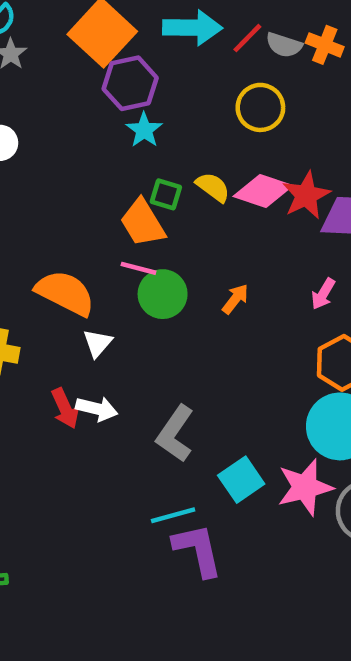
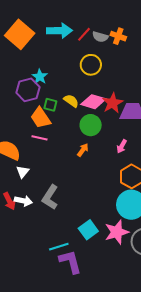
purple hexagon: (130, 83) -> (28, 90), moved
green circle: (163, 294) -> (91, 125), moved
gray L-shape: (175, 434) -> (50, 197), moved

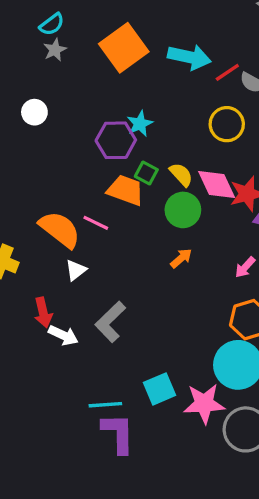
pink diamond: (93, 102) -> (217, 185), turned 35
orange trapezoid: (41, 118) -> (125, 190), turned 130
green circle: (91, 125) -> (183, 210), moved
pink line: (40, 138) -> (96, 223), moved
white arrow: (23, 201) -> (63, 335), moved

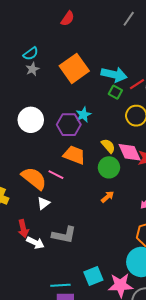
white circle: (34, 112) -> (31, 120), moved, size x1.6
green square: (146, 173) -> (115, 92), moved
gray L-shape: (110, 322) -> (64, 235), turned -125

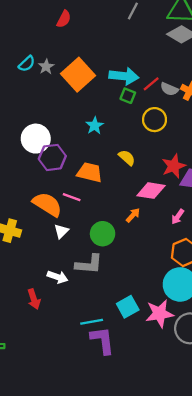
gray star: (32, 69) -> (46, 67), moved
purple hexagon: (69, 125) -> (52, 157), moved
pink diamond: (130, 152) -> (151, 191), moved, turned -50
green circle: (109, 167) -> (103, 234), moved
red arrow: (23, 229) -> (34, 299), moved

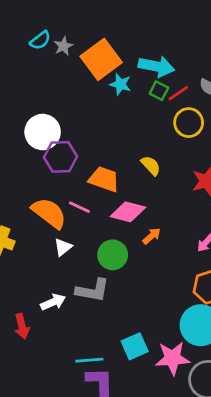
red line: (151, 84) -> (178, 93), moved
cyan star: (95, 126) -> (120, 84), moved, turned -30
pink diamond: (151, 191) -> (128, 212), moved
white arrow: (58, 277) -> (53, 302), turned -48

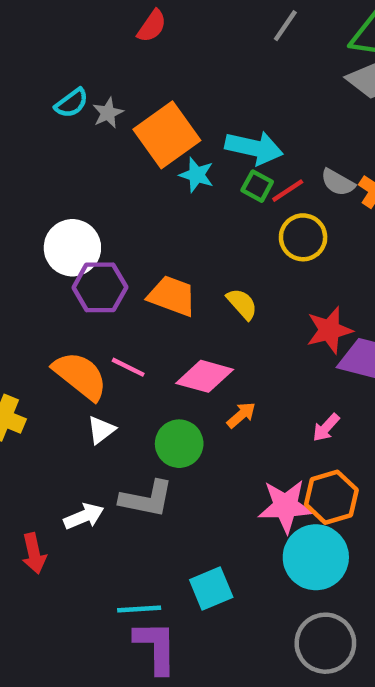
orange trapezoid: (104, 179) -> (172, 296), moved
pink star: (173, 358) -> (286, 506), moved

